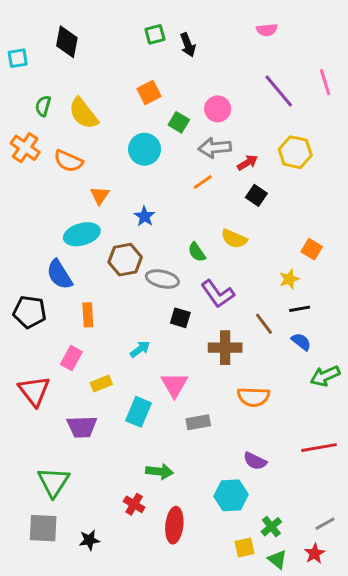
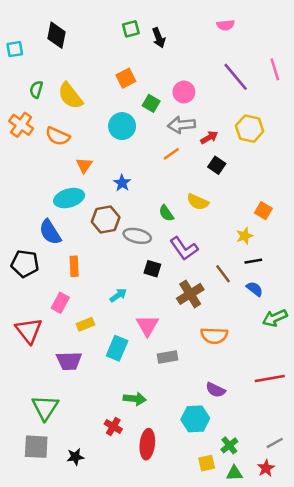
brown cross: (225, 348) -> (190, 294), turned -32
green triangle: (277, 559) -> (234, 473), turned -42

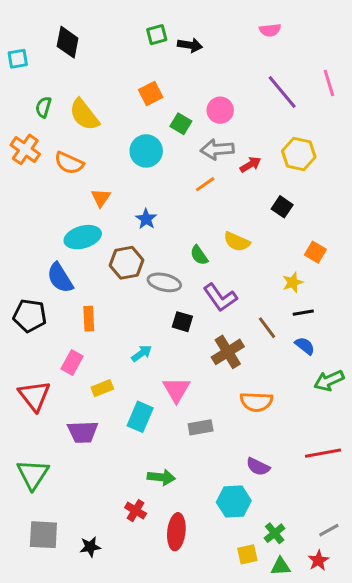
black arrow: (159, 38) -> (190, 45), turned -60
black square: (217, 165) -> (282, 207), moved
green triangle: (45, 408) -> (33, 474), moved

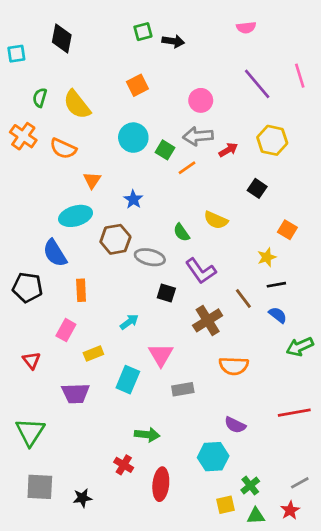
green square: (181, 124) -> (165, 150), moved
red triangle: (34, 396) -> (32, 360), size x0.6

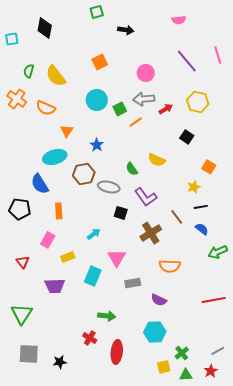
green square: (143, 32) -> (97, 12), moved
green square: (165, 150) -> (120, 109), turned 32
purple semicircle: (235, 425) -> (159, 300), moved

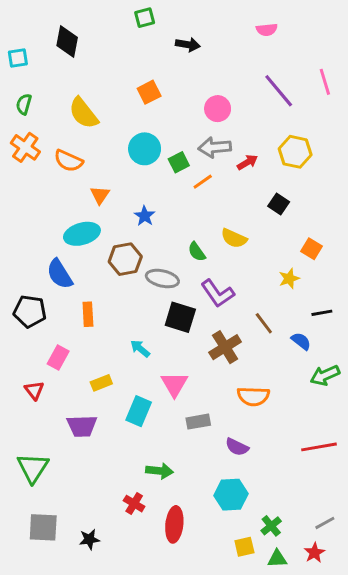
green semicircle: (29, 71) -> (24, 104), moved
black line: (201, 207) -> (322, 313), moved
black square: (121, 213) -> (180, 317), size x1.5
cyan arrow: (94, 234) -> (140, 349), turned -104
pink rectangle: (48, 240) -> (58, 357), moved

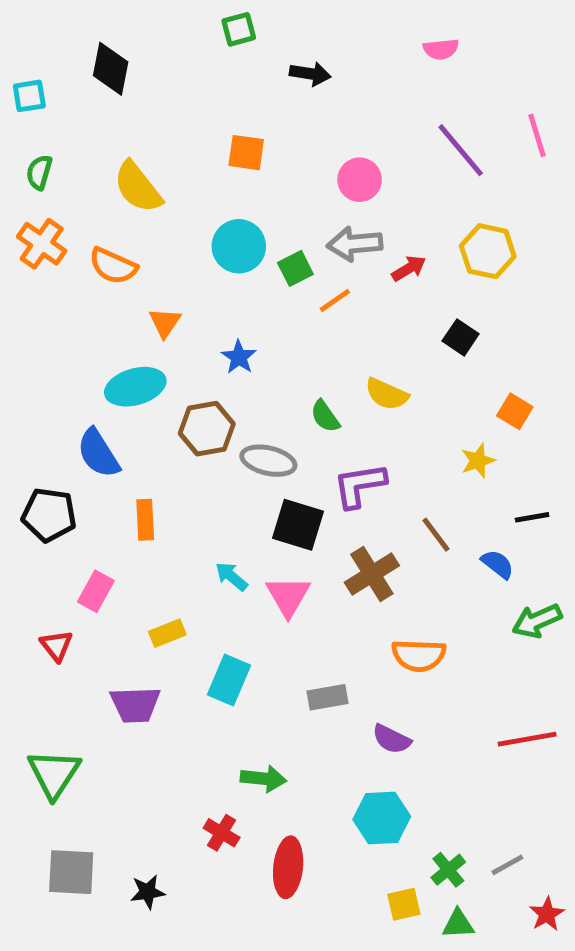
orange square: (149, 92) -> (246, 153), turned 35
purple L-shape: (218, 293) -> (360, 485), turned 116
pink triangle: (174, 384) -> (288, 596), moved
gray line: (325, 523) -> (507, 865), moved
red star: (314, 553) -> (547, 914), moved

